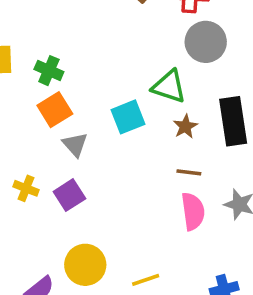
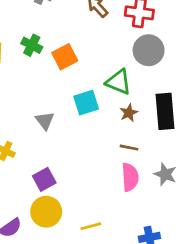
green cross: (49, 71) -> (32, 45), moved
orange square: (55, 110) -> (65, 57), moved
purple square: (69, 195) -> (44, 179), moved

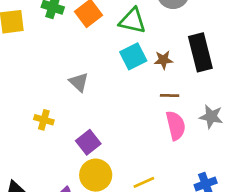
green triangle: (119, 82) -> (133, 21), moved
cyan square: (86, 103) -> (133, 56), moved
brown star: (129, 113) -> (163, 60), turned 30

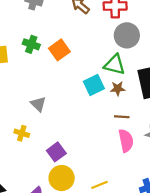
green triangle: (133, 21) -> (115, 65), moved
gray triangle: (79, 82) -> (38, 104), moved

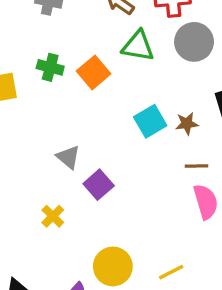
green triangle: (115, 65) -> (138, 46), moved
yellow cross: (22, 133) -> (53, 216), moved, turned 32
purple square: (56, 152) -> (99, 185), moved

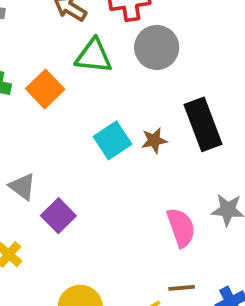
brown line: (197, 166) -> (182, 288), moved

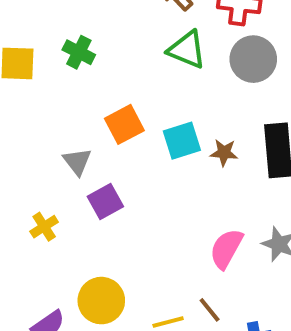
orange square: (45, 89) -> (124, 124), moved
pink semicircle: (181, 227) -> (226, 249), turned -147
brown line: (182, 288) -> (210, 310), turned 40

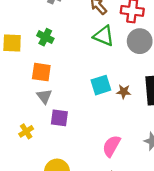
orange square: (124, 124) -> (41, 72), moved, turned 36
purple square: (105, 201) -> (59, 118), turned 36
pink semicircle: (226, 249) -> (111, 146), moved

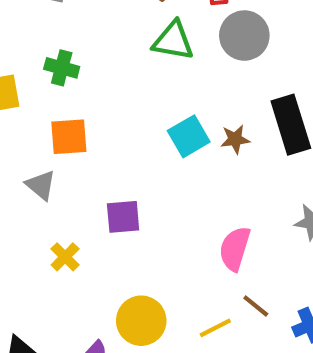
gray triangle: (44, 96) -> (41, 185), moved

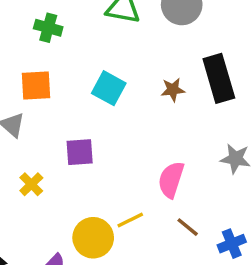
green cross: (62, 68) -> (48, 28), moved
cyan square: (189, 136) -> (109, 88), moved, turned -32
yellow line: (215, 328) -> (130, 220), moved

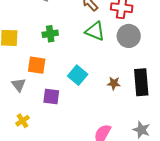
green cross: (48, 28) -> (50, 34), turned -35
purple square: (80, 152) -> (51, 97), moved

